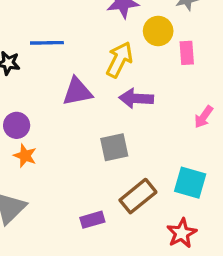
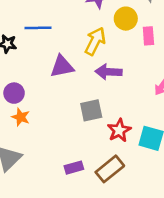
brown rectangle: (138, 196) -> (110, 169), moved
red star: (182, 233) -> (119, 130), moved

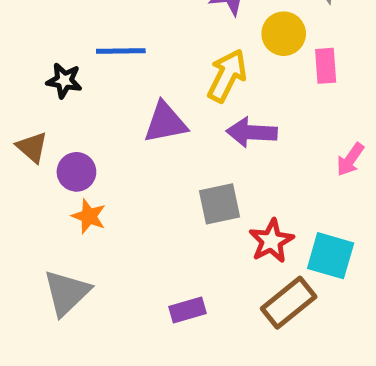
brown rectangle: (110, 169) -> (289, 303), moved

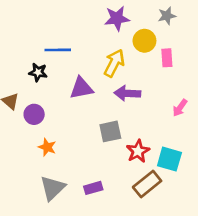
black star: (64, 81) -> (38, 72), moved
orange star: (89, 216) -> (47, 147), moved
gray triangle: (67, 293) -> (52, 188), moved

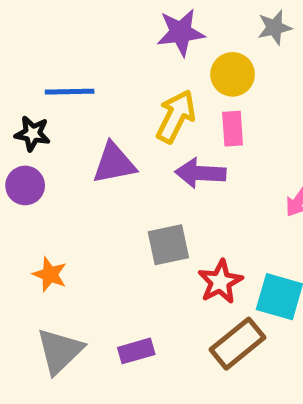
pink rectangle: (167, 58) -> (233, 129), moved
purple circle: (34, 114) -> (25, 185), moved

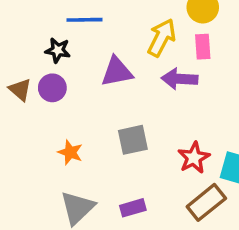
gray square: (168, 245) -> (133, 140), moved

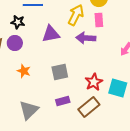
orange star: (70, 152) -> (24, 71), moved
brown rectangle: (206, 202) -> (89, 107), moved
purple rectangle: (133, 208) -> (63, 101), moved

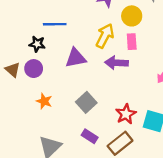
gray square: (60, 72) -> (86, 102), turned -30
purple rectangle: (63, 101) -> (90, 136), turned 48

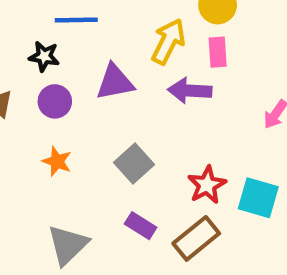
purple circle: (34, 69) -> (55, 101), moved

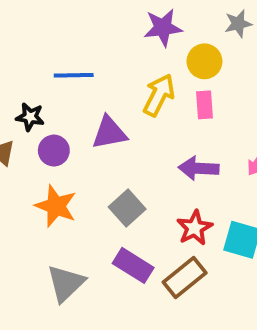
black star: (44, 56) -> (30, 117), moved
purple arrow: (190, 91) -> (199, 168), moved
orange star: (57, 161) -> (56, 206), size x1.5
purple rectangle: (141, 226) -> (133, 265), size x1.4

